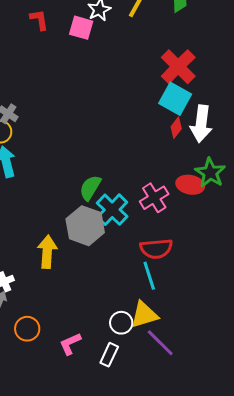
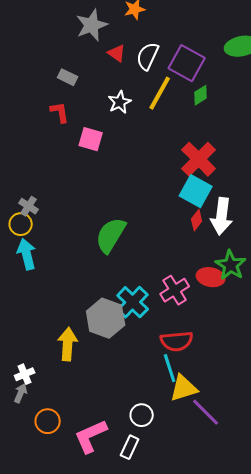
pink square: (81, 28) -> (91, 139), moved
green semicircle: (90, 188) -> (111, 235), moved, size x1.4
yellow triangle: (144, 315) -> (184, 388), moved
purple line: (160, 343) -> (206, 412), moved
pink L-shape: (70, 344) -> (91, 436), size x1.5

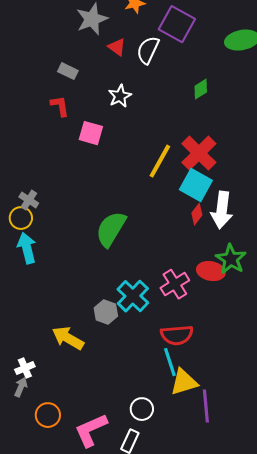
purple square: (187, 63) -> (177, 24), moved
yellow line: (160, 93) -> (160, 161), moved
gray hexagon: (106, 318) -> (106, 312), size x0.6
yellow arrow: (68, 344) -> (68, 338), turned -64
purple line: (206, 412) -> (206, 406), turned 40

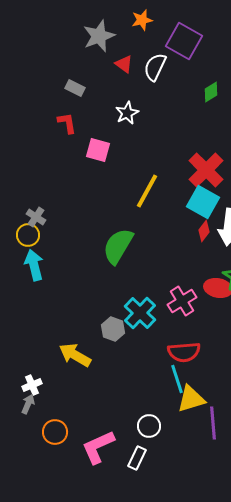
green diamond: (201, 89) -> (211, 92), moved
yellow line: (160, 161) -> (147, 191), moved

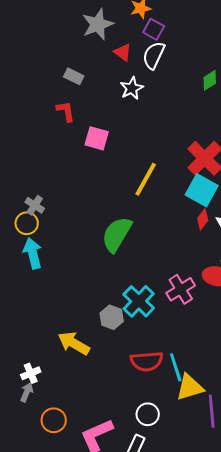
purple square: (184, 41) -> (154, 29), moved, size x0.6
white star: (127, 113) -> (132, 88), moved
red semicircle: (184, 352) -> (147, 361), moved

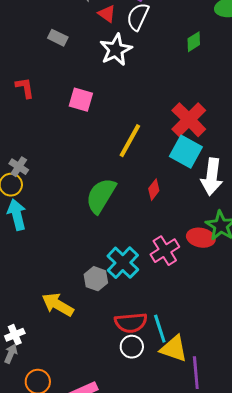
white star: (132, 88) -> (116, 50), size x1.4
red L-shape: (66, 111) -> (25, 88), moved
red diamond: (203, 219) -> (154, 190), moved
yellow triangle: (190, 387) -> (174, 349), turned 36
white circle: (148, 414) -> (132, 347), moved

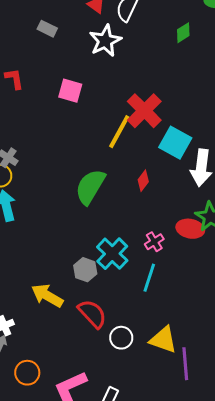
red cross: (189, 120) -> (144, 111), moved
pink cross: (165, 251) -> (154, 242), size x0.7
red semicircle: (131, 323) -> (92, 314), moved, turned -128
cyan line: (160, 329) -> (149, 278), moved, turned 36

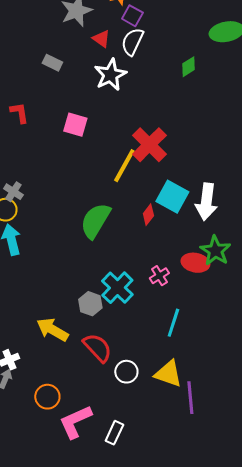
cyan square: (175, 143) -> (172, 197), moved
cyan line: (149, 278) -> (173, 323), moved
orange circle: (27, 373) -> (47, 397), moved

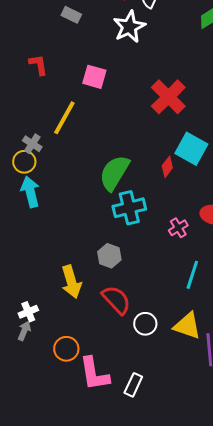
yellow line: (124, 166) -> (64, 118), moved
cyan cross: (117, 288) -> (129, 208), moved, turned 32
yellow arrow: (52, 330) -> (71, 282), turned -136
pink L-shape: (75, 422) -> (94, 374), turned -75

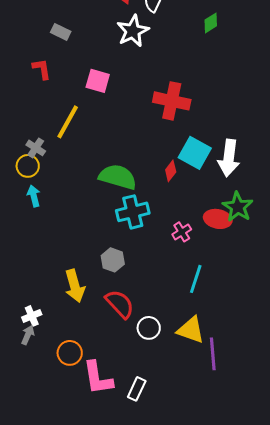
gray rectangle: (71, 15) -> (61, 32), moved
red cross: (168, 97) -> (172, 101), turned -33
green semicircle: (114, 173) -> (118, 177), turned 75
cyan arrow: (30, 192) -> (34, 196), size x0.7

